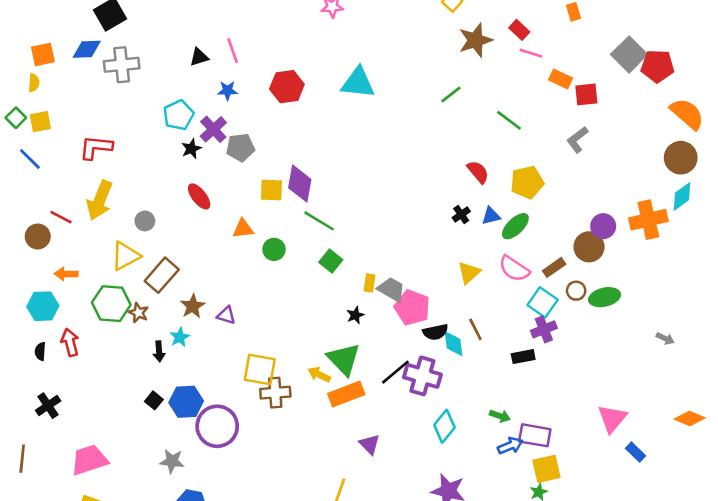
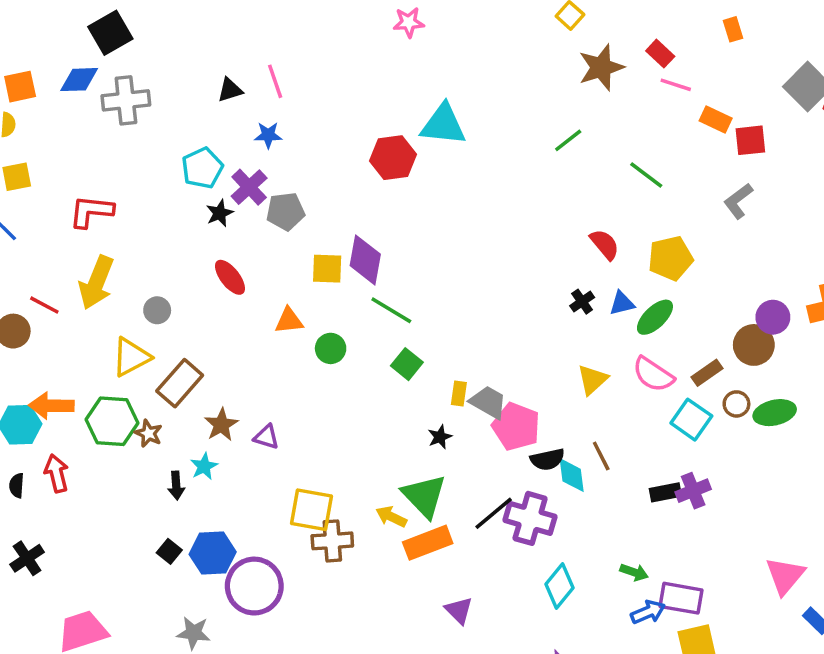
red hexagon: (287, 87) -> (393, 158), moved
orange arrow: (66, 274) -> (51, 406), moved, size x1.4
purple cross: (544, 329) -> (693, 491), moved

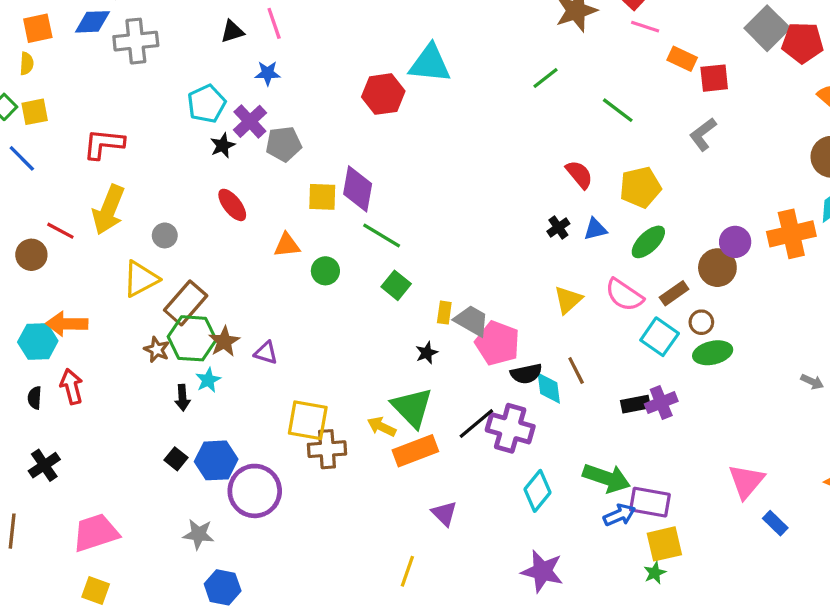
green ellipse: (655, 317) -> (648, 242), moved
green ellipse: (775, 413) -> (713, 353), moved
green hexagon: (112, 421) -> (192, 338), moved
green arrow: (634, 572) -> (607, 478), size x1.8

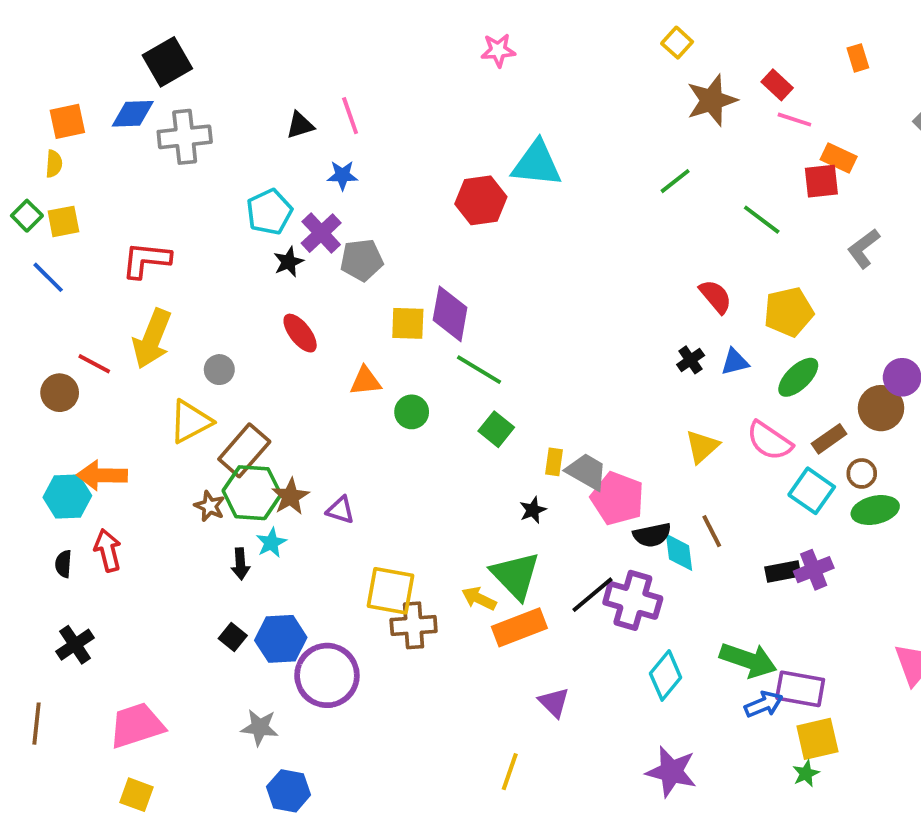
red square: (714, 78) -> (821, 181), moved

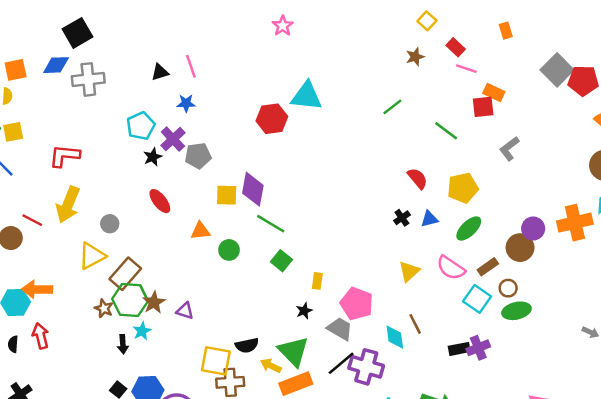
yellow square: (677, 43) -> (427, 21), moved
pink star: (498, 50) -> (283, 26), turned -30
brown star: (712, 100) -> (415, 57), size x0.6
gray trapezoid: (587, 472) -> (340, 329), moved
black semicircle: (652, 535) -> (247, 345), moved

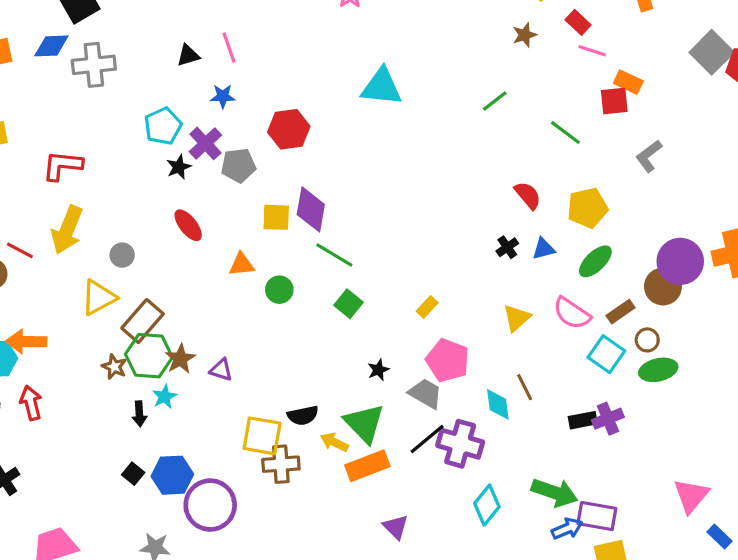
red hexagon: (272, 119) -> (289, 129), moved
purple circle: (533, 228) -> (680, 261), size x1.5
yellow rectangle: (317, 281) -> (427, 307), moved, turned 35

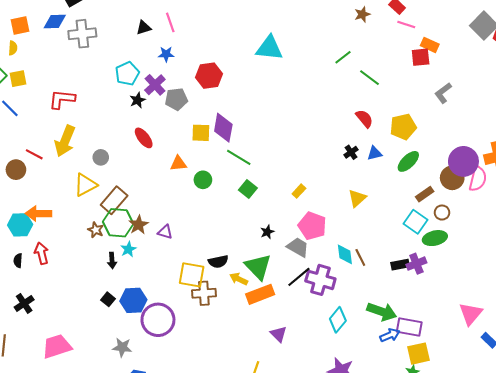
green line: (565, 132) -> (369, 78), moved
pink semicircle: (572, 313) -> (478, 179), moved, turned -110
green ellipse: (658, 370) -> (435, 238), moved
brown line: (525, 387) -> (360, 257), moved

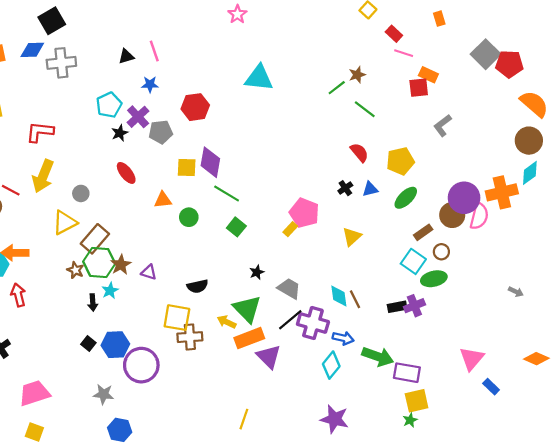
brown star: (362, 14) -> (357, 75), moved
pink pentagon: (312, 226) -> (304, 213), moved
black semicircle: (218, 262) -> (197, 286), moved
purple triangle: (279, 334) -> (269, 356), moved, size x1.4
blue arrow: (390, 335) -> (343, 338), moved, turned 36

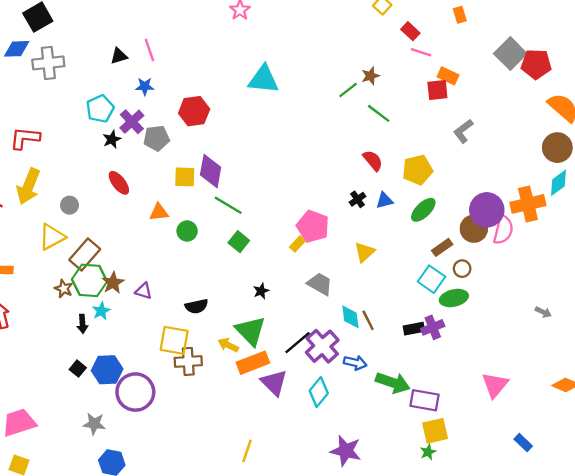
gray trapezoid: (289, 288) -> (320, 284), moved
purple cross: (313, 323) -> (322, 346), turned 32
cyan diamond: (331, 365) -> (319, 392), moved
blue rectangle: (491, 387) -> (523, 443), moved

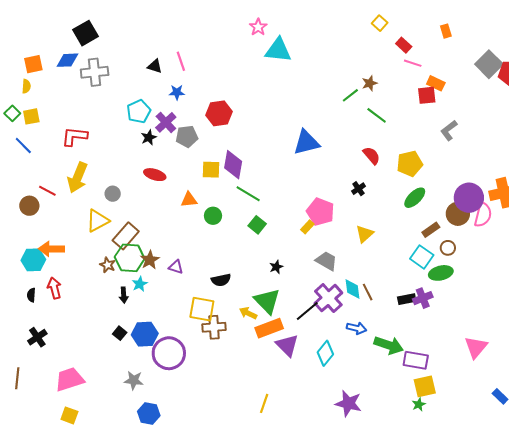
black triangle: (119, 56) -> (155, 66), turned 35
cyan triangle: (263, 79) -> (278, 50), moved
red ellipse: (119, 183) -> (155, 175), turned -35
blue triangle: (385, 200) -> (306, 142), moved, size x1.8
purple cross: (322, 346) -> (328, 298), moved

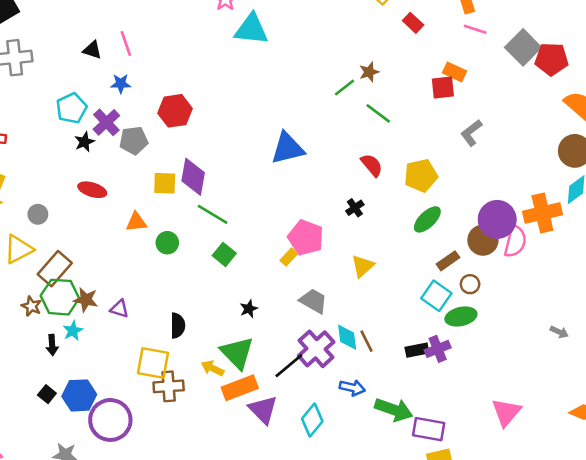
pink line: (413, 63) -> (475, 29), moved
brown star: (150, 260) -> (86, 300), turned -30
black semicircle: (221, 280) -> (178, 326), turned -78

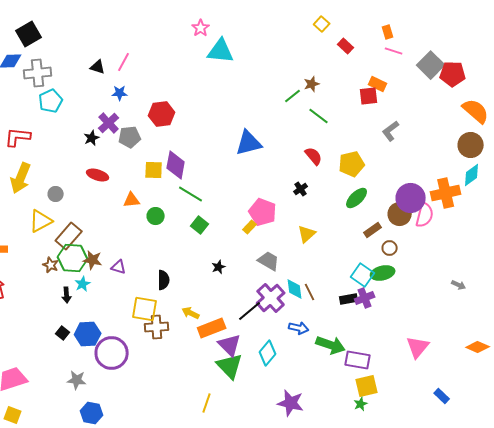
pink line: (126, 43) -> (124, 62), turned 48
cyan pentagon: (72, 108) -> (51, 101), moved
cyan square: (436, 296) -> (363, 275), moved
green triangle: (237, 353) -> (230, 366), moved

